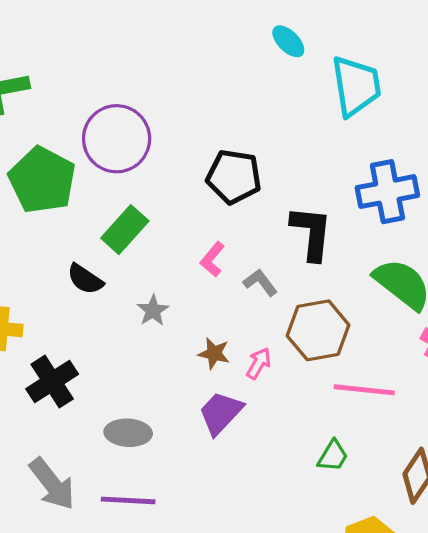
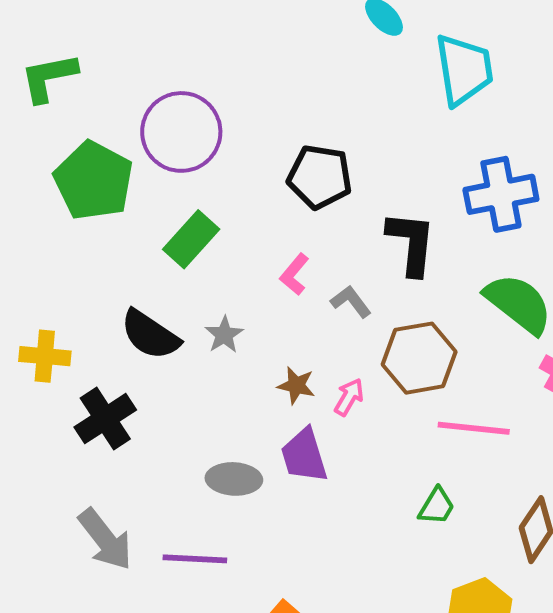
black semicircle: (85, 279) -> (150, 335), moved, size x1.4
purple trapezoid: (221, 413) -> (304, 456), turned -60
gray ellipse: (128, 433) -> (234, 479), moved

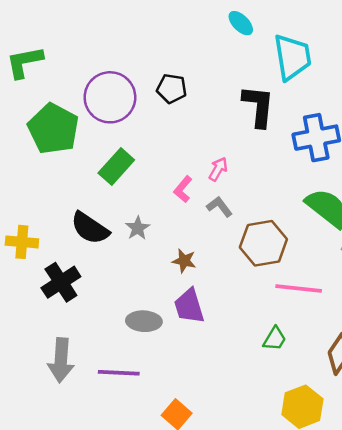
black pentagon: (320, 177) -> (172, 89), moved, size x0.7
black L-shape: (411, 243) -> (258, 106), moved
pink arrow: (349, 397) -> (218, 169), moved
gray arrow: (105, 539) -> (61, 360), turned 42

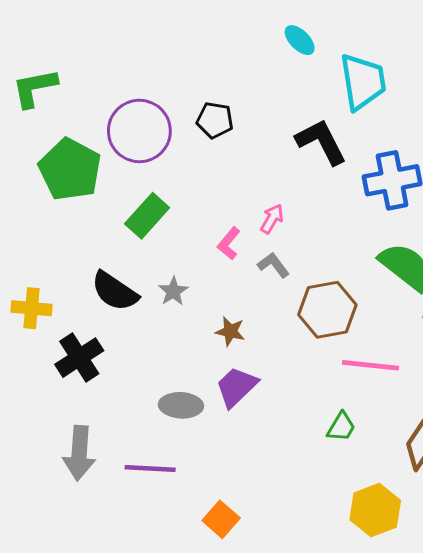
black L-shape: (258, 106) -> (321, 142), turned -33
purple trapezoid: (189, 306) -> (236, 387), turned 63

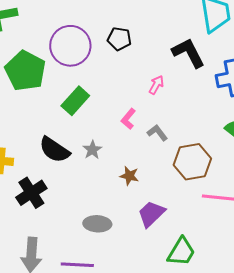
pink arrow: (272, 219) -> (156, 85), moved
purple trapezoid: (236, 387) -> (151, 214), moved
green trapezoid: (341, 427) -> (181, 252), moved, size x1.5

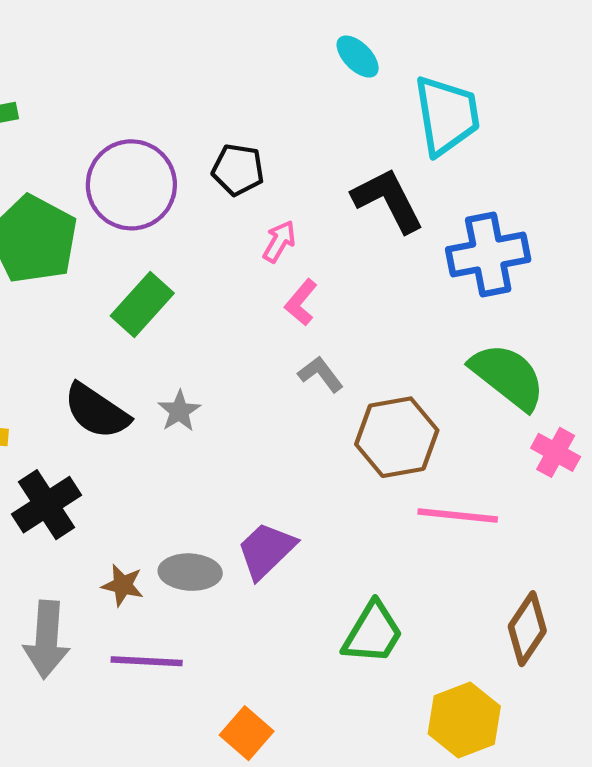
pink arrow: (156, 85) -> (279, 241), moved
pink L-shape: (128, 119) -> (301, 302), moved
brown star: (129, 176) -> (123, 585), moved
purple trapezoid: (151, 214) -> (266, 550), moved

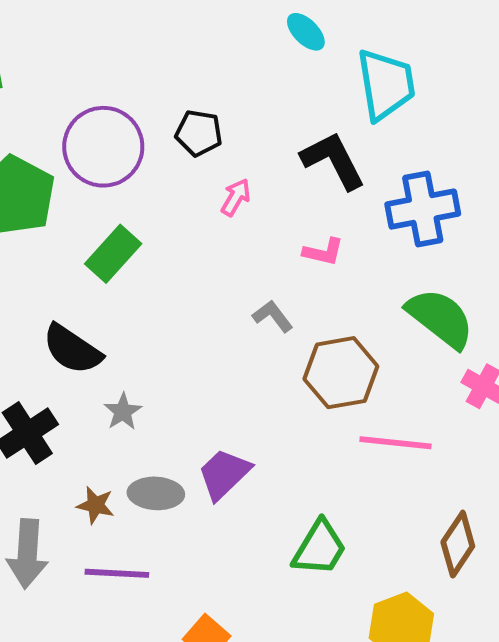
pink L-shape: (301, 302) -> (323, 252), moved, turned -117
gray star: (179, 411) -> (123, 412), moved

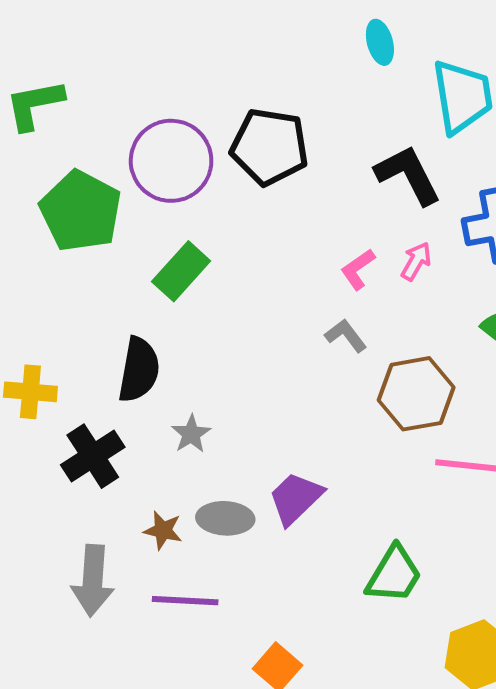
cyan ellipse: (306, 32) -> (380, 42), turned 30
black pentagon: (199, 133) -> (269, 147), size x1.6
pink arrow: (236, 197) -> (416, 261), moved
pink L-shape: (323, 252) -> (358, 269), moved, turned 132
black semicircle: (72, 349) -> (139, 370), turned -114

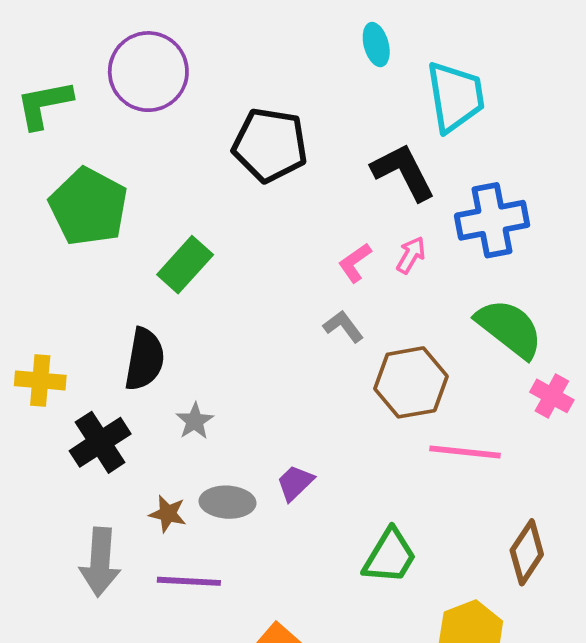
purple circle: (171, 161) -> (148, 72), moved
purple trapezoid: (296, 498) -> (295, 483), size x0.7

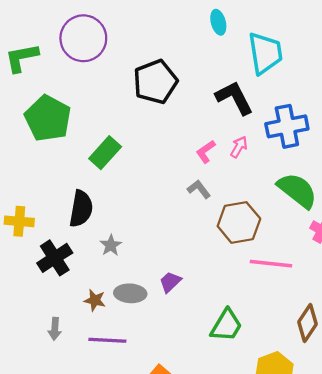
black pentagon: (270, 145) -> (155, 82), turned -30
gray arrow: (100, 562) -> (55, 329), size x0.6

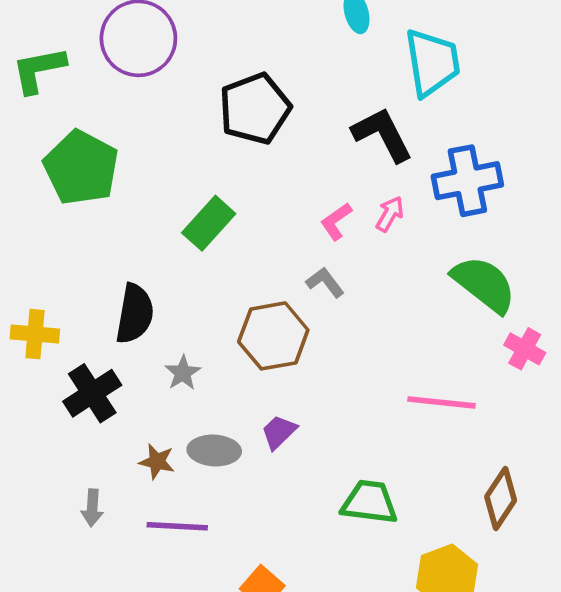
green rectangle: (105, 153) -> (209, 223), moved
brown hexagon: (239, 222) -> (273, 336), moved
green trapezoid: (226, 325) -> (369, 502), turned -114

